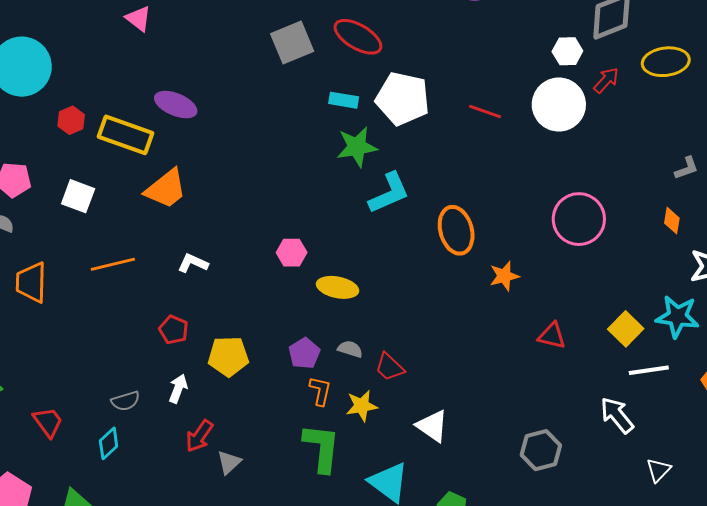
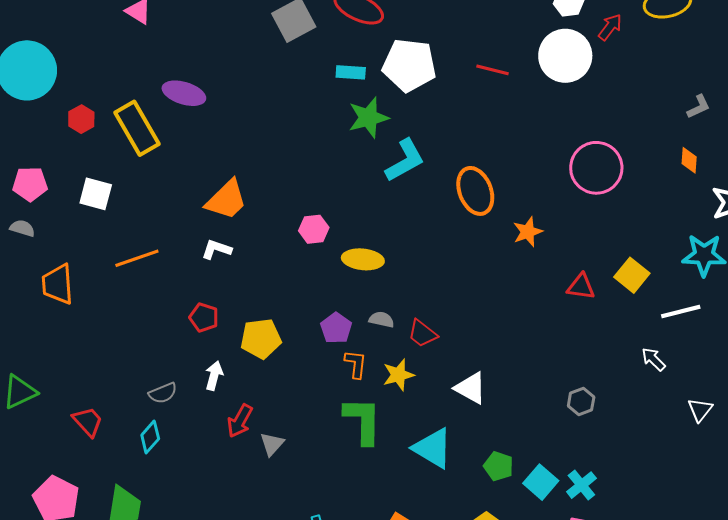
yellow rectangle: (125, 135) -> (137, 128), turned 46
orange trapezoid: (166, 189) -> (226, 200), moved
yellow square: (626, 329) -> (632, 275), moved
white arrow: (617, 415) -> (653, 359), size x0.7
gray hexagon: (541, 450) -> (581, 401), size x0.7

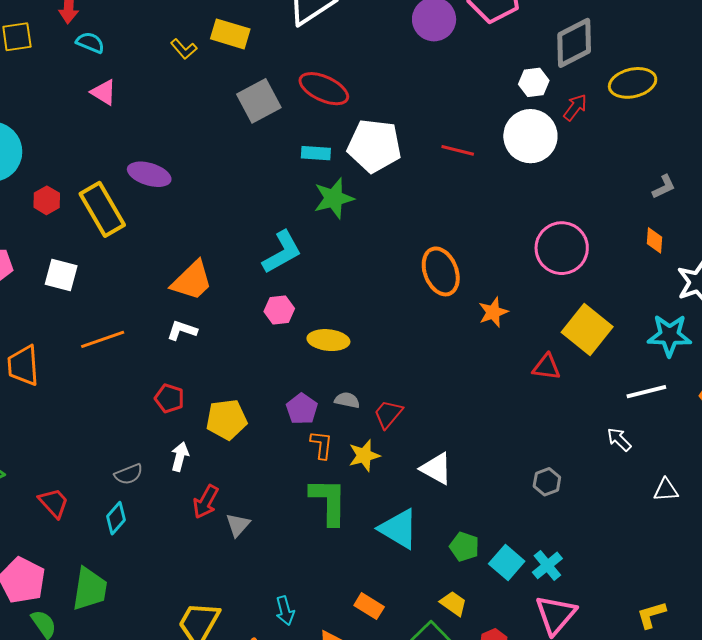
cyan L-shape: (405, 160) -> (282, 252), moved
yellow square: (632, 275) -> (587, 330), moved, size x1.4
red trapezoid: (422, 334) -> (388, 414), turned 92
white triangle: (700, 410) -> (666, 490), turned 48

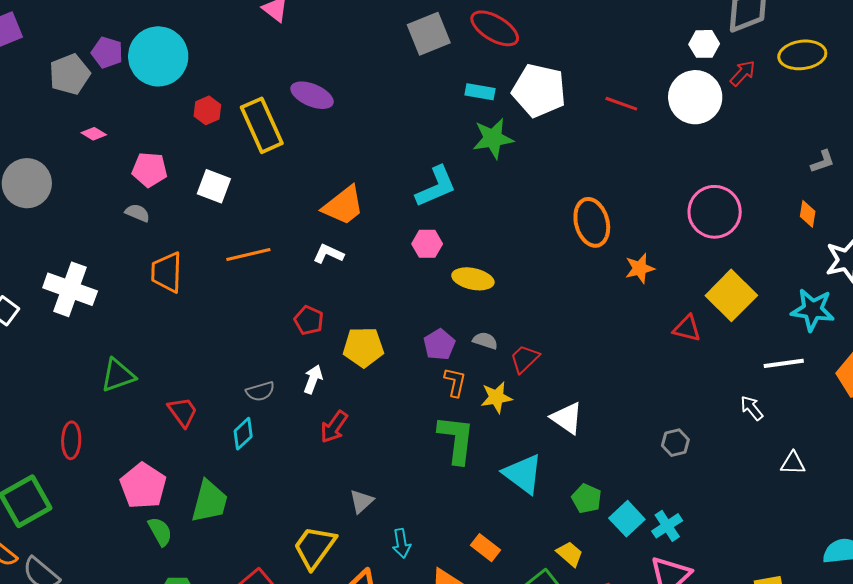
gray triangle: (238, 525) -> (362, 501), moved

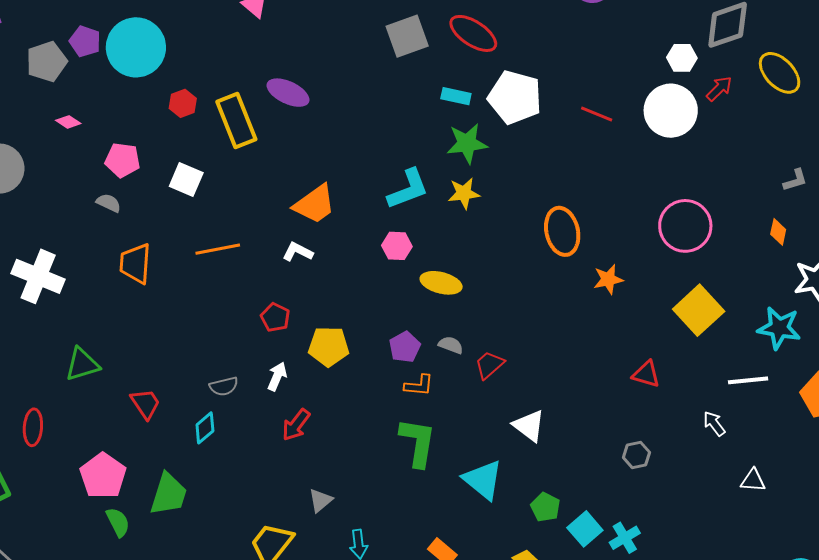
yellow ellipse: (802, 55) -> (780, 73), turned 51
red triangle: (687, 328) -> (646, 374), moved
orange L-shape: (455, 382) -> (419, 385), turned 80
yellow star: (496, 397) -> (464, 193), moved

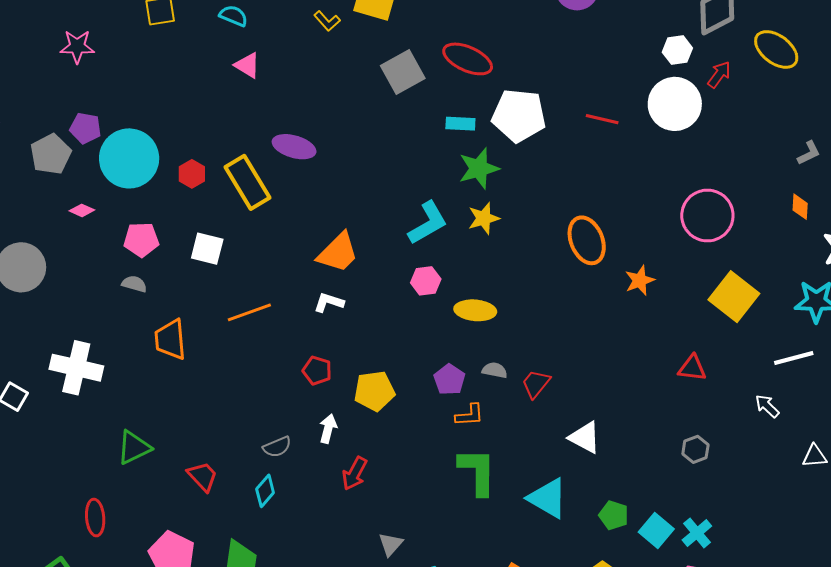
cyan circle: (136, 47) -> (129, 158), moved

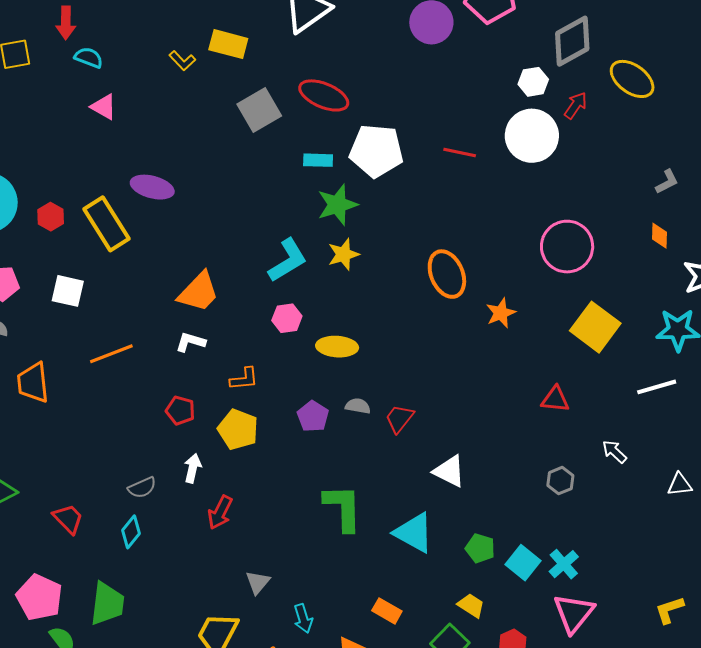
yellow pentagon: (374, 391) -> (238, 429), turned 30
white arrow: (767, 406) -> (614, 452), moved
orange L-shape: (470, 415) -> (244, 379), moved

